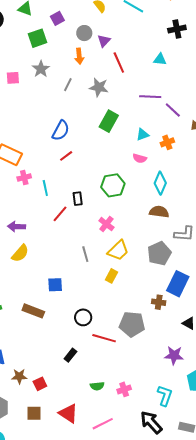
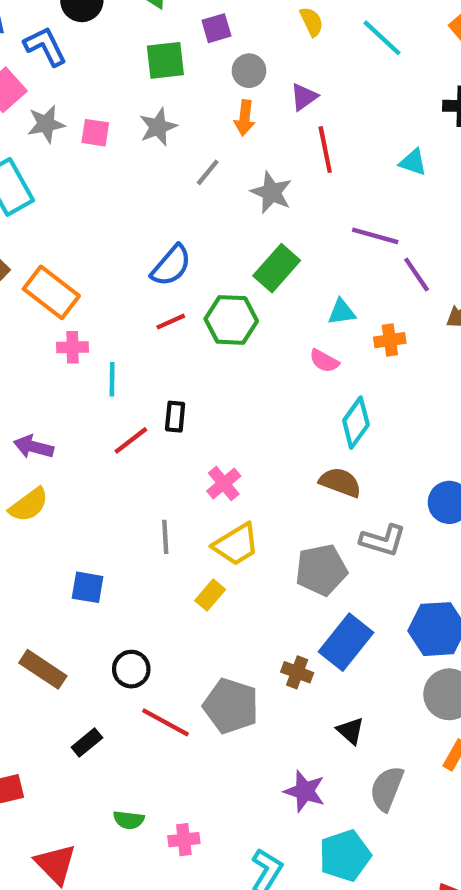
gray circle: (84, 33) -> (249, 71), moved
green hexagon: (113, 185) -> (231, 320), moved
brown rectangle: (33, 311) -> (43, 669), moved

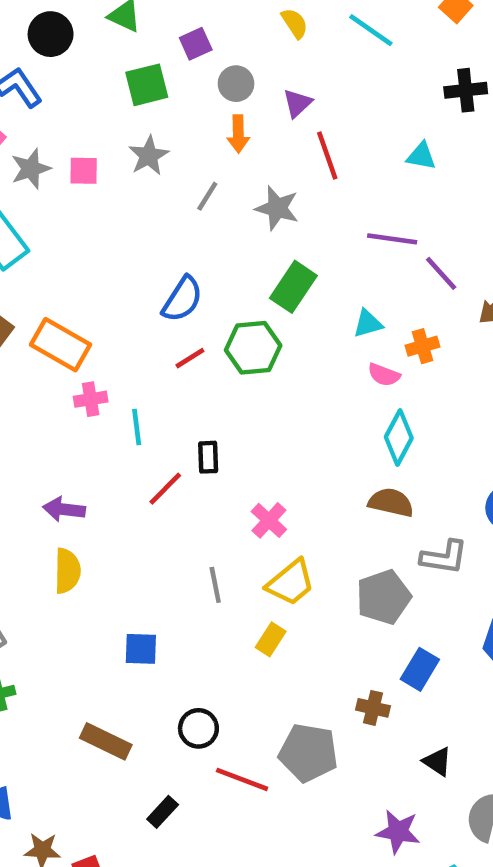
pink semicircle: (324, 361) -> (384, 375), moved
yellow semicircle: (29, 505) -> (67, 571), turned -45
blue rectangle: (346, 642) -> (420, 669), size x0.7

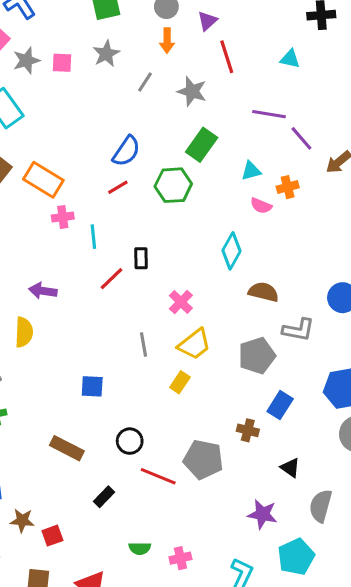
red line: (190, 358) -> (118, 187), moved
cyan diamond: (399, 438) -> (232, 251), moved
yellow semicircle: (67, 571) -> (24, 332), moved

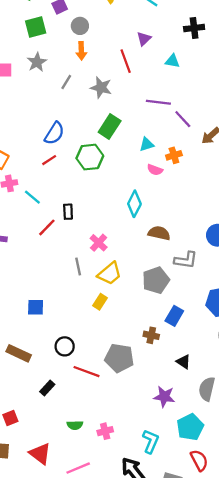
purple triangle: (207, 21) -> (144, 39), moved
cyan line: (93, 237) -> (32, 197), turned -42
gray line: (143, 344) -> (78, 266), moved

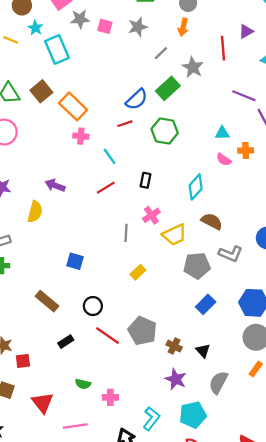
green rectangle: (110, 127) -> (168, 88), moved
cyan line: (32, 197) -> (110, 156), moved
black rectangle: (68, 212) -> (146, 180), moved
yellow trapezoid: (110, 273) -> (174, 235), moved
brown cross: (151, 335) -> (174, 346), moved

